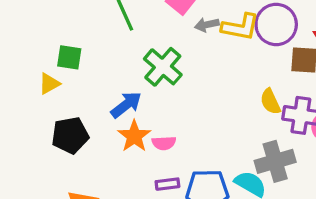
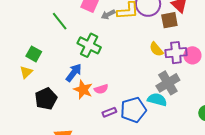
green square: (69, 57) -> (34, 54), turned 35

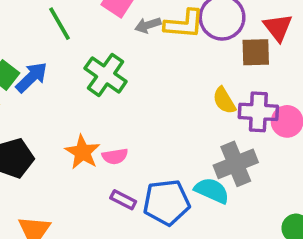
blue arrow: (74, 73) -> (31, 77), moved
purple rectangle: (109, 112) -> (123, 200), turned 40

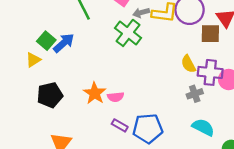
green cross: (106, 75) -> (128, 33), moved
gray cross: (236, 164) -> (195, 94), moved, size x0.6
cyan semicircle: (212, 190) -> (203, 127), moved

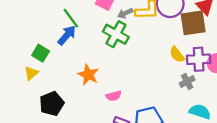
brown square: (210, 34) -> (193, 23), size x1.4
blue arrow: (64, 43) -> (67, 35), moved
orange star: (95, 93) -> (88, 75), moved

